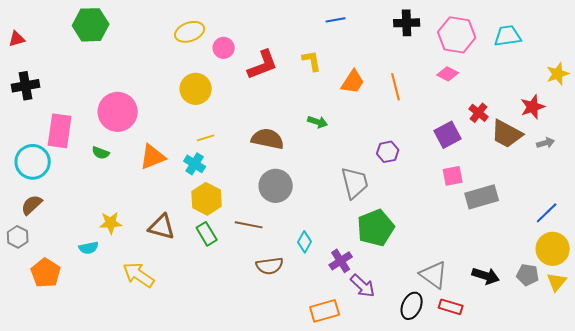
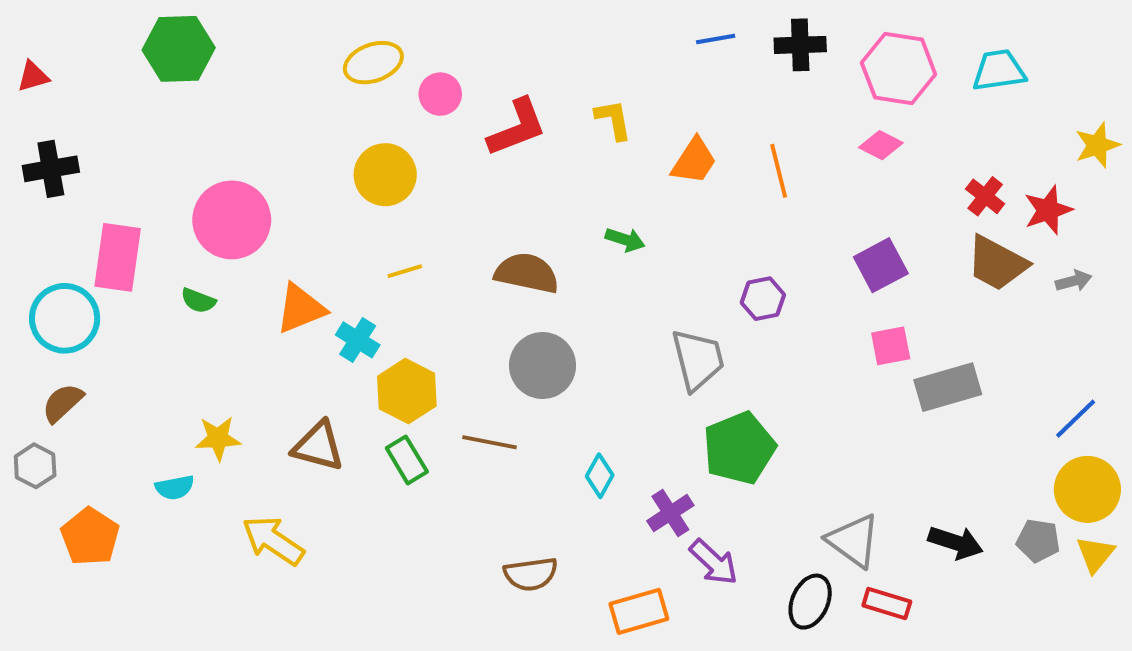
blue line: (336, 20) -> (716, 39), moved
red cross: (479, 113) -> (985, 196), moved
cyan cross: (195, 164) -> (358, 340), moved
brown semicircle: (270, 266) -> (531, 574), moved

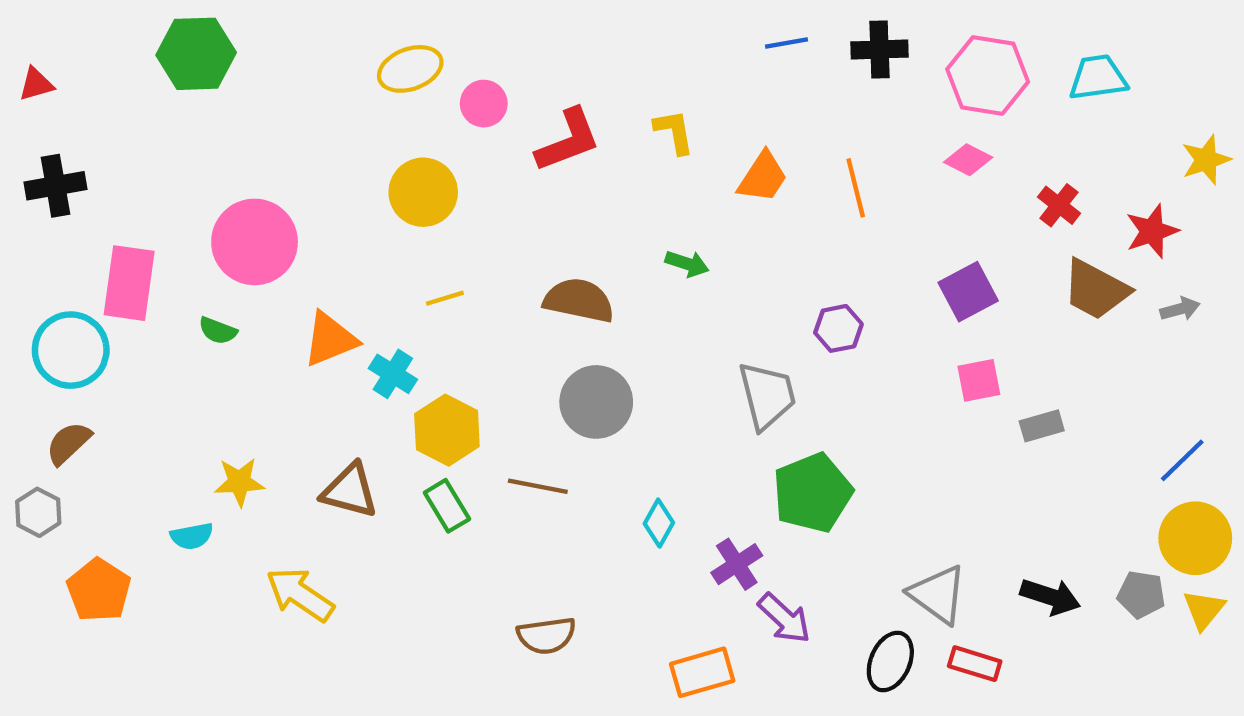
red cross: (985, 196) -> (1059, 205), moved
gray rectangle: (948, 387) -> (1042, 426), size x0.6
brown semicircle: (531, 574) -> (546, 636), moved

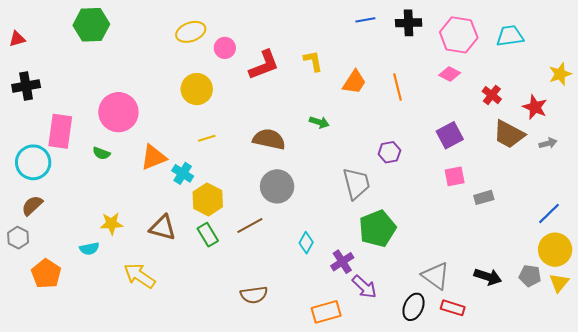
red star: (1152, 231) -> (535, 107), turned -30
brown line: (538, 486) -> (250, 226), turned -40

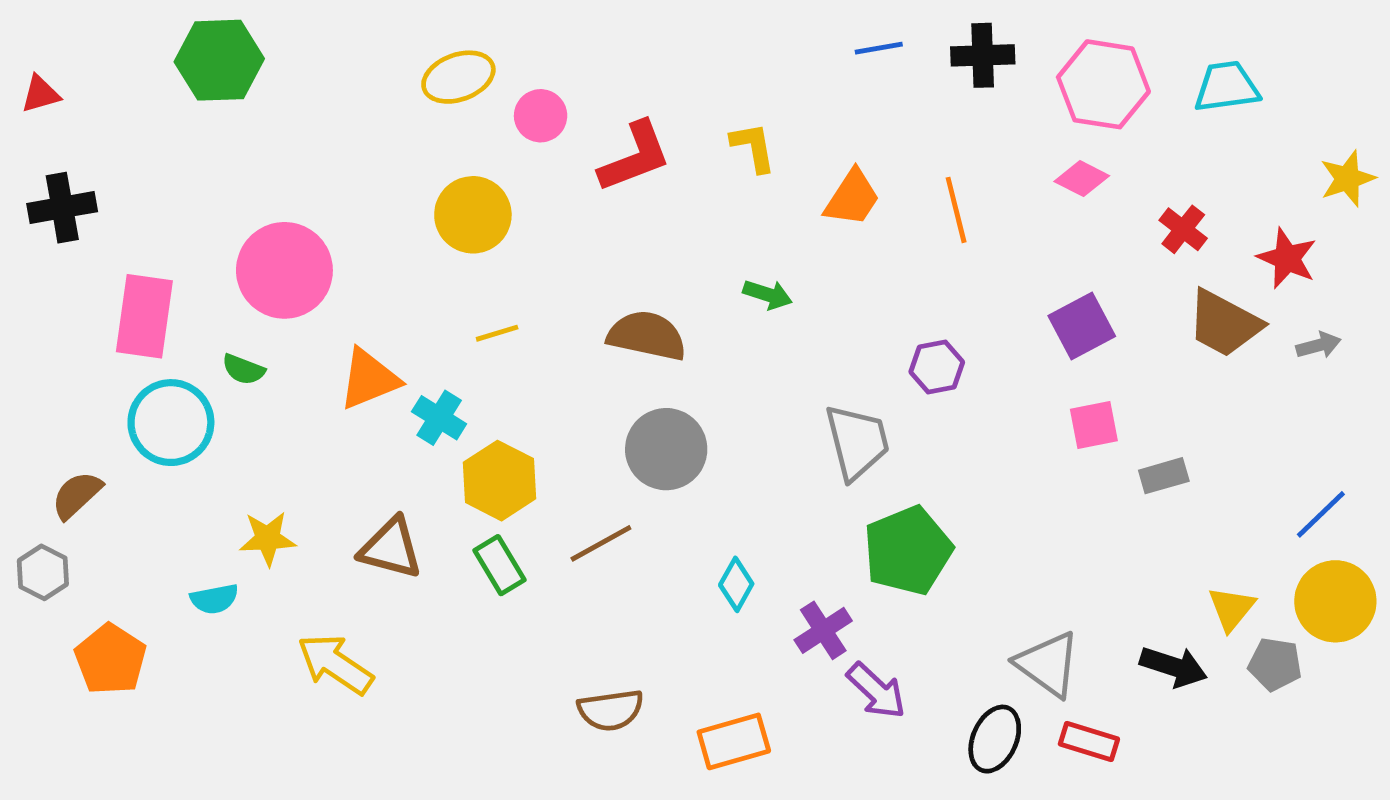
cyan circle: (33, 162) -> (171, 423), moved
yellow triangle: (559, 283) -> (1231, 609), moved
orange rectangle: (326, 312) -> (734, 741), moved

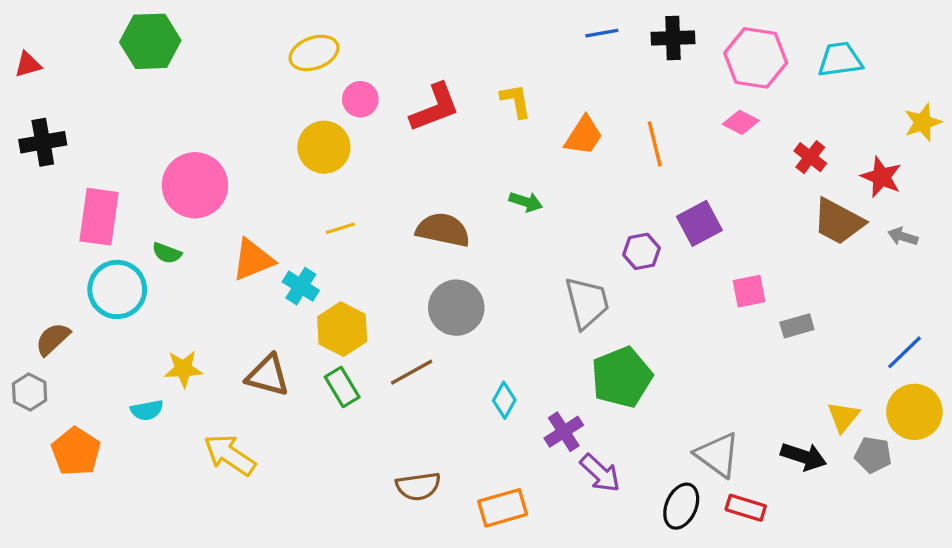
pink circle: (541, 116) -> (360, 99), moved
purple square: (1082, 326) -> (699, 223), moved
gray arrow: (1318, 345) -> (903, 237), turned -148

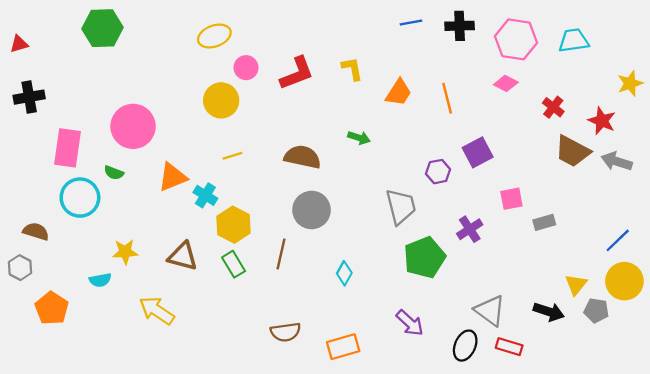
gray arrow: (903, 237) -> (617, 161), size x1.5
brown semicircle: (53, 339) -> (36, 231), turned 60
brown line: (412, 372) -> (281, 254), turned -48
purple cross: (564, 432) -> (470, 229), moved

